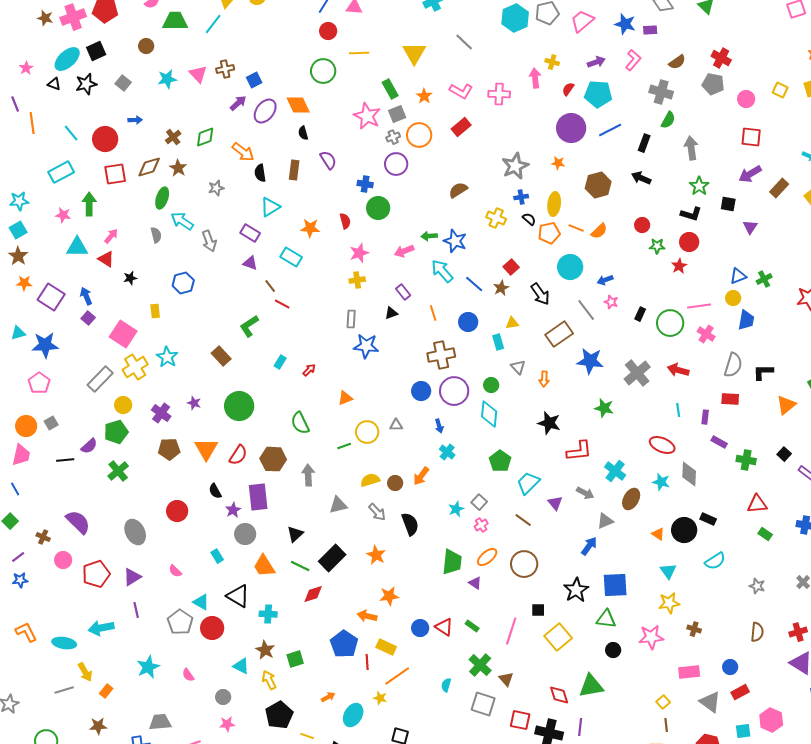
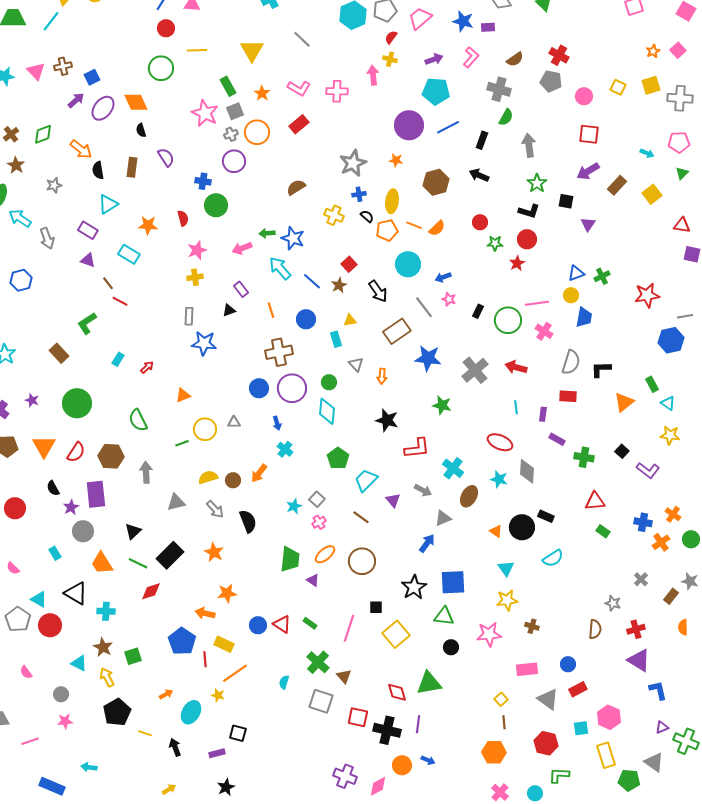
red semicircle: (568, 89) -> (391, 37), moved
gray star: (757, 586) -> (613, 603), moved

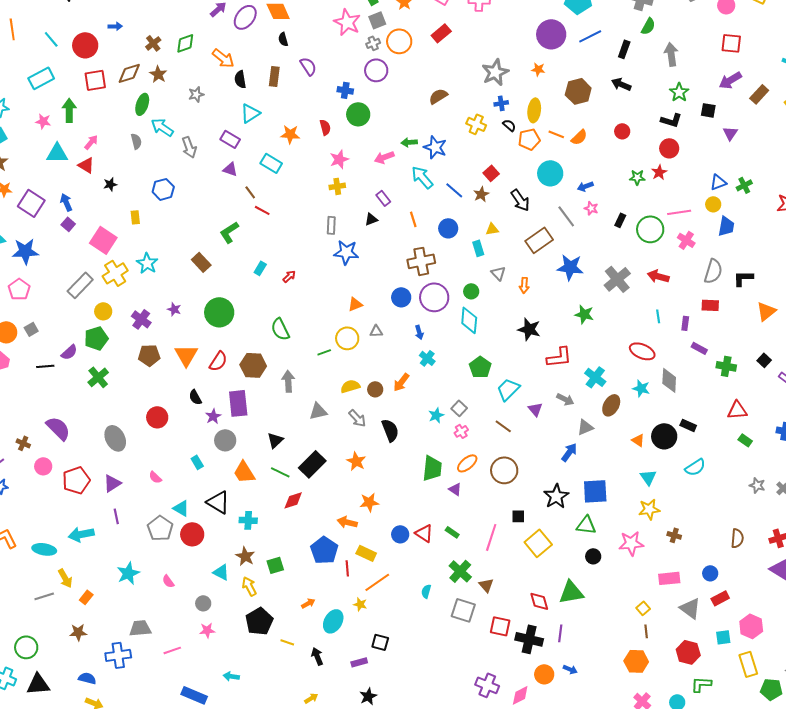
green star: (495, 243) -> (637, 177), moved
orange triangle: (183, 395) -> (355, 304), moved
gray star: (613, 603) -> (757, 485), moved

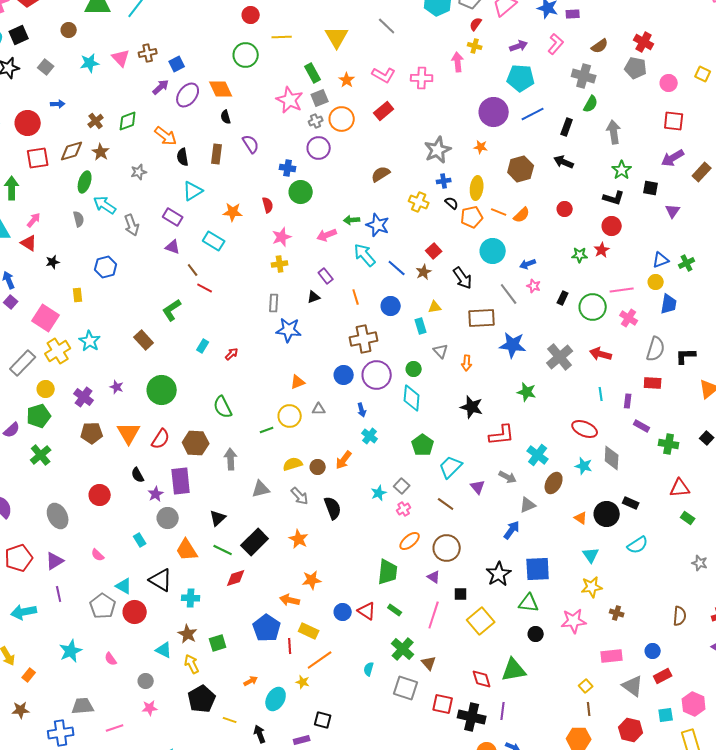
brown rectangle: (539, 240) -> (482, 318), turned 32
green trapezoid: (432, 468) -> (388, 572), moved
purple triangle: (455, 489) -> (434, 577), moved

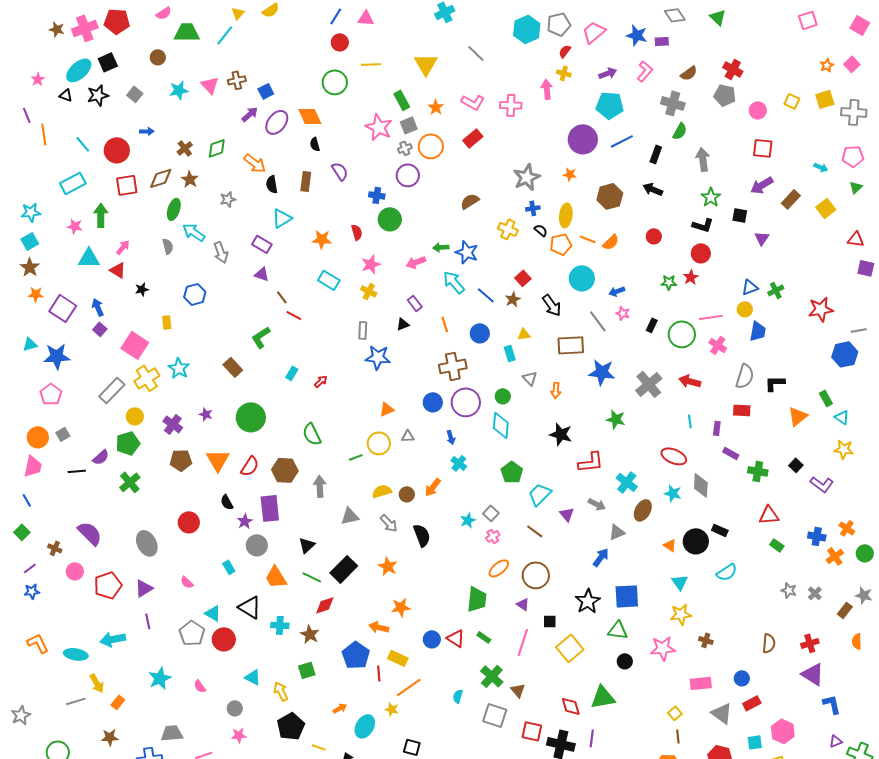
cyan rectangle: (214, 241) -> (329, 280), moved
yellow cross: (280, 264) -> (369, 291), turned 35
brown star: (188, 634) -> (310, 634), moved

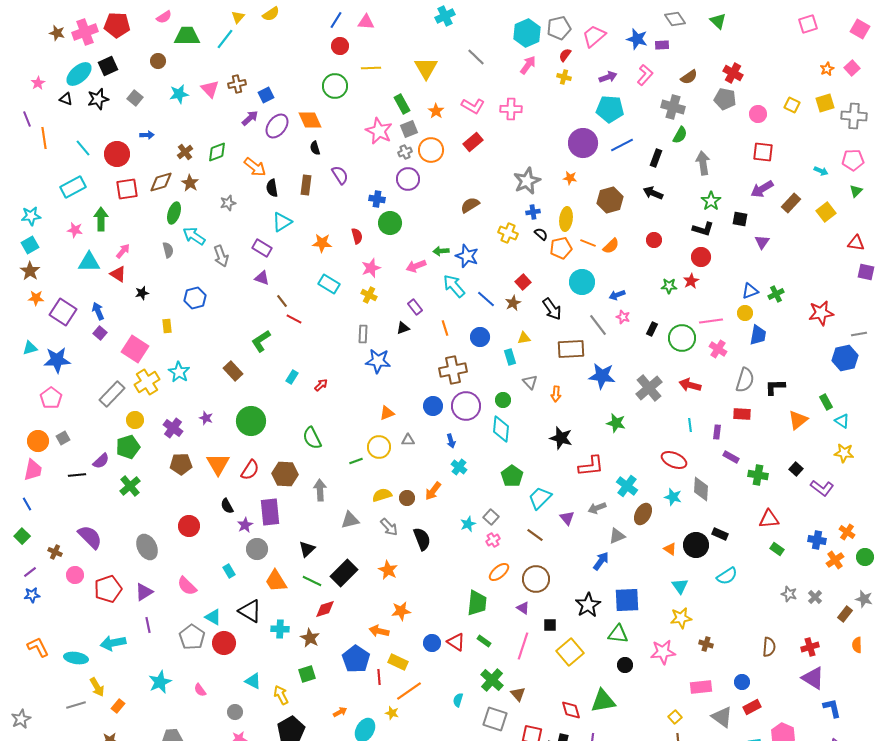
pink arrow: (547, 89) -> (528, 65), moved, turned 42
gray arrow: (597, 504) -> (597, 508), turned 132
pink semicircle: (187, 582) -> (187, 586), size x1.5

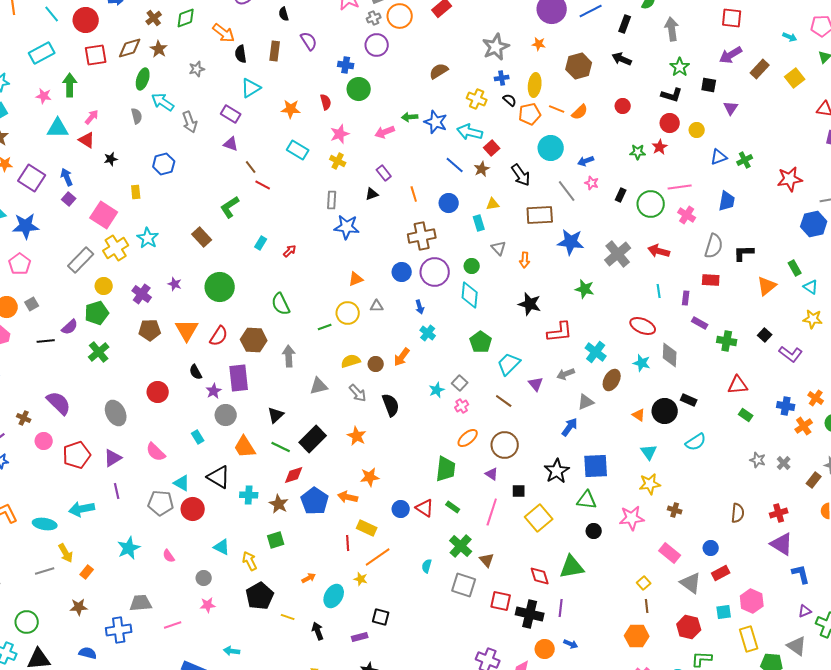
cyan arrow: (454, 286) -> (470, 132), moved, turned -35
yellow circle: (745, 313) -> (697, 130), moved
gray pentagon: (192, 637) -> (161, 503), turned -30
blue pentagon: (356, 659) -> (315, 501), moved
pink rectangle: (701, 687) -> (670, 553), turned 45

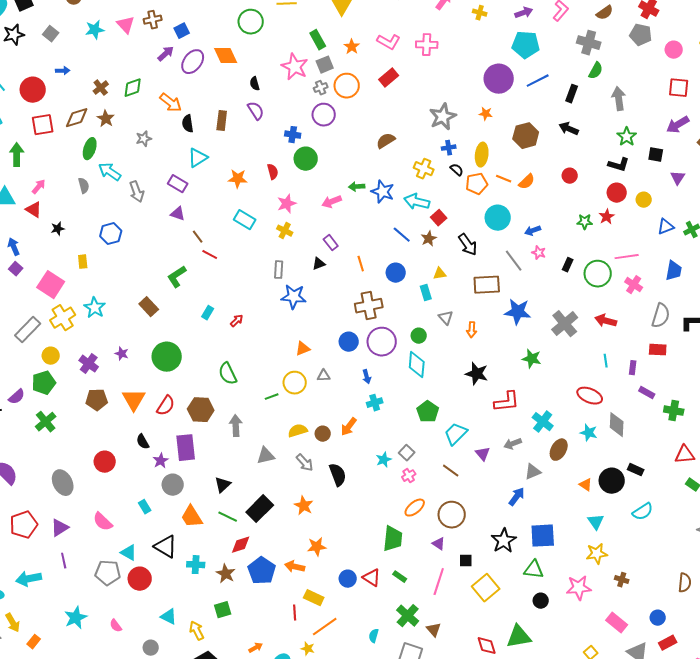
black semicircle: (284, 14) -> (255, 84), moved
cyan cross: (428, 333) -> (375, 403), turned 35

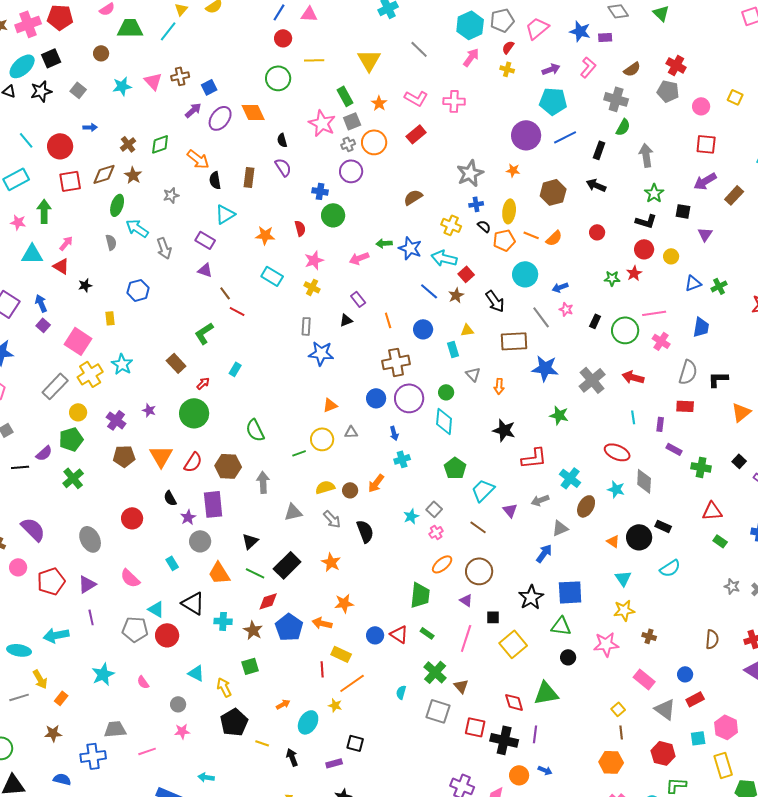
red arrow: (237, 321) -> (203, 383), moved

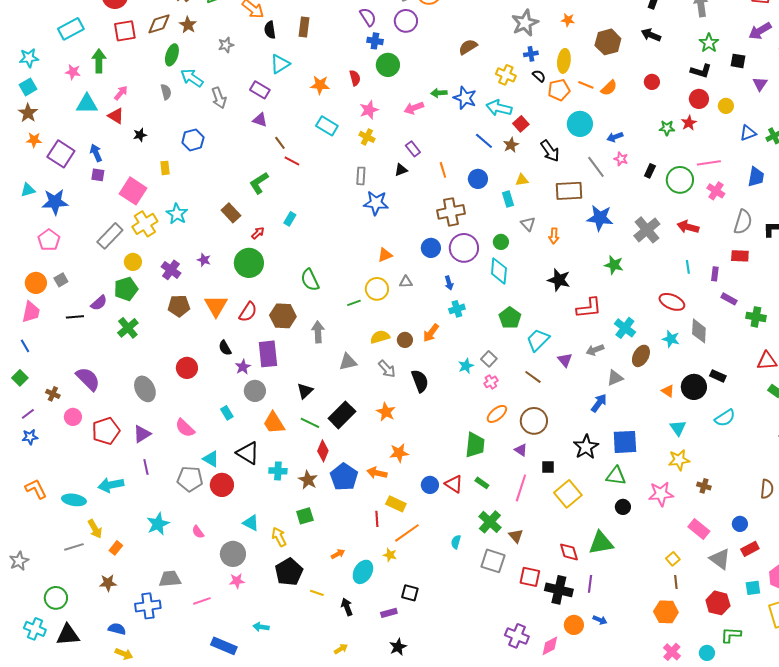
purple semicircle: (283, 167) -> (368, 17), moved
purple square: (43, 325) -> (98, 175), turned -32
red diamond: (268, 601) -> (323, 451), turned -50
gray circle: (178, 704) -> (233, 554), size x1.6

